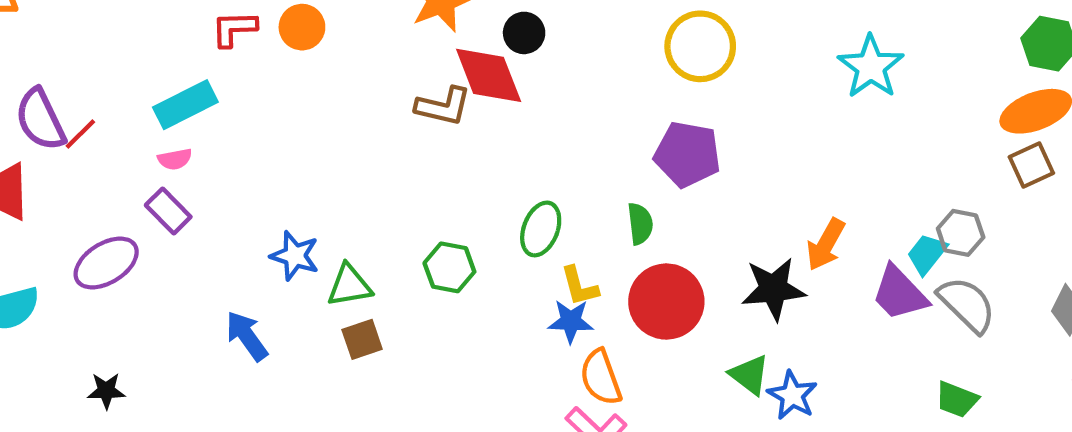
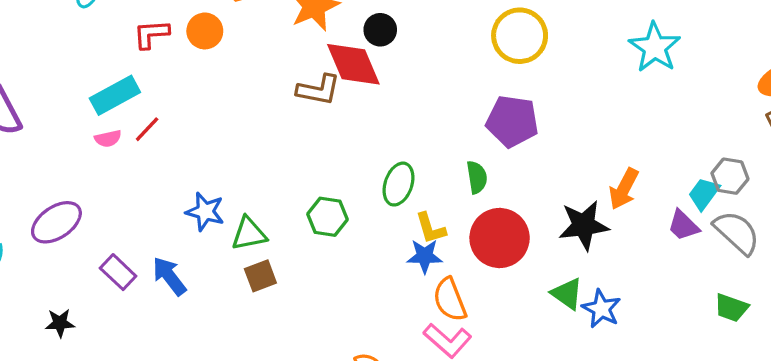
red line: (80, 134) -> (147, 129), moved
purple rectangle: (168, 211) -> (118, 272), moved
purple trapezoid: (900, 293) -> (683, 225), size x0.7

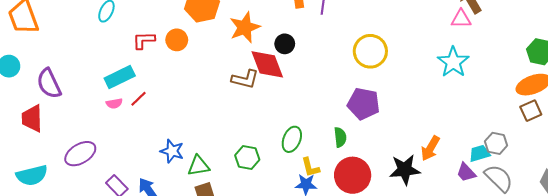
cyan trapezoid: (704, 194) -> (480, 153), turned 35

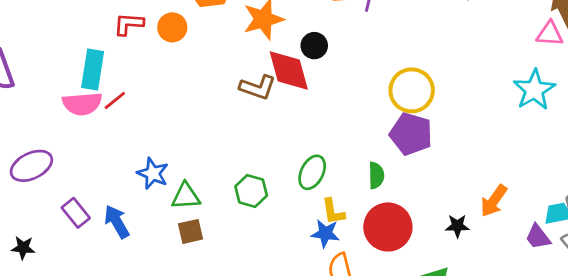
yellow circle: (370, 51) -> (412, 90), moved
cyan rectangle: (120, 77) -> (93, 70), turned -60
pink semicircle: (114, 103) -> (82, 104), size x1.8
black star: (405, 170) -> (457, 226), size x0.6

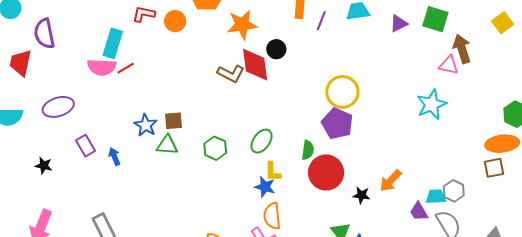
blue arrow: (117, 222) -> (114, 156), size x0.7
red circle: (388, 227) -> (326, 173), moved
brown square: (190, 231) -> (173, 121), moved

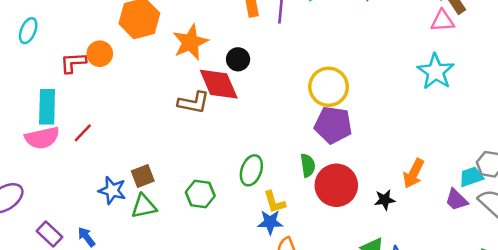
orange circle: (175, 21) -> (100, 54), moved
red line: (126, 68) -> (83, 133), moved

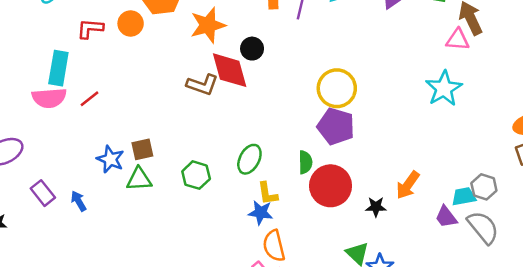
orange circle: (100, 54) -> (131, 23), moved

